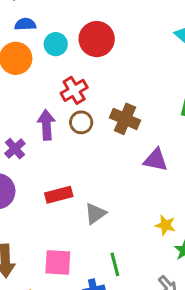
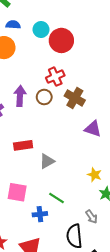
cyan circle: (56, 44) -> (41, 30), moved
red cross: (74, 90) -> (55, 77), moved
green line: (115, 264) -> (57, 198), turned -49

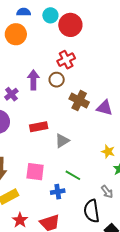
brown cross: (75, 98) -> (79, 101), moved

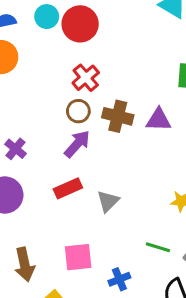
purple arrow: (33, 80) -> (77, 144), moved, turned 54
brown cross: (79, 101) -> (118, 116), moved
purple triangle: (104, 108) -> (159, 120), moved
green line: (73, 175) -> (158, 247), moved

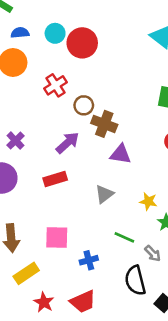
red cross: (86, 78) -> (55, 85), moved
brown circle: (78, 111) -> (84, 105), moved
purple triangle: (159, 120) -> (121, 154), moved
gray triangle: (108, 201) -> (104, 194), moved

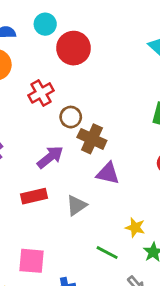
cyan circle: (55, 33) -> (45, 24), moved
gray triangle: (104, 194) -> (76, 205), moved
green line: (124, 237) -> (107, 253), moved

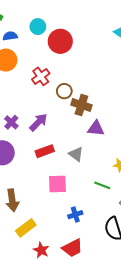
purple arrow: (50, 157) -> (38, 122), moved
gray triangle: (76, 205) -> (76, 154), turned -42
pink square: (32, 261) -> (57, 184), moved

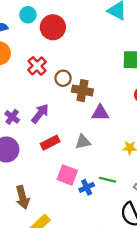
gray triangle: (76, 154) -> (83, 142), turned -42
pink square: (57, 184) -> (67, 175), turned 30
green line: (102, 185) -> (107, 180), moved
blue cross: (75, 215) -> (87, 187), moved

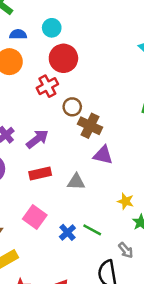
red circle: (53, 27) -> (63, 58), moved
pink square: (67, 175) -> (35, 217), moved
blue cross: (87, 187) -> (67, 232), turned -32

